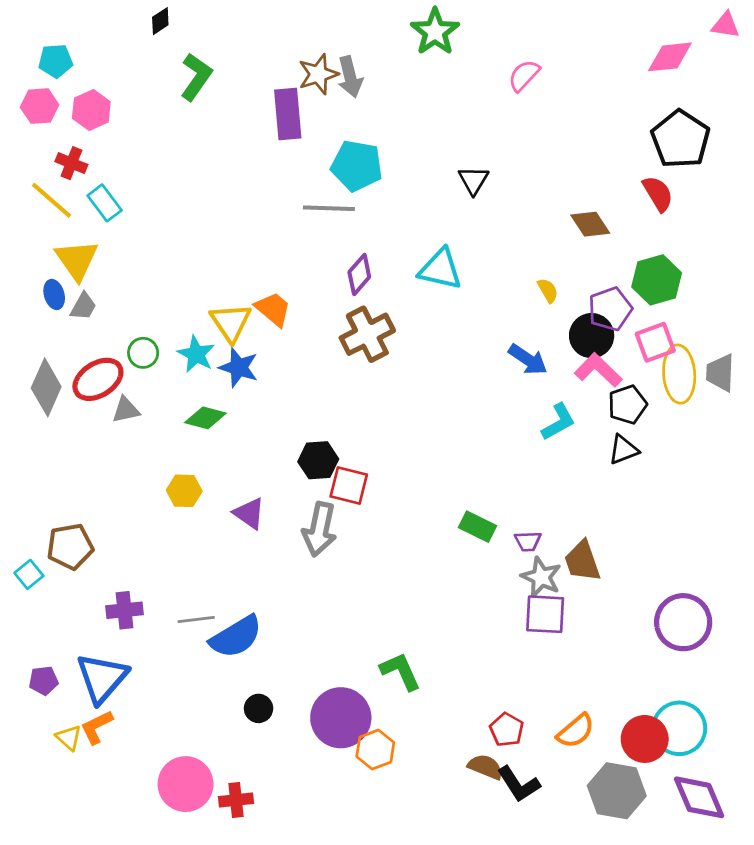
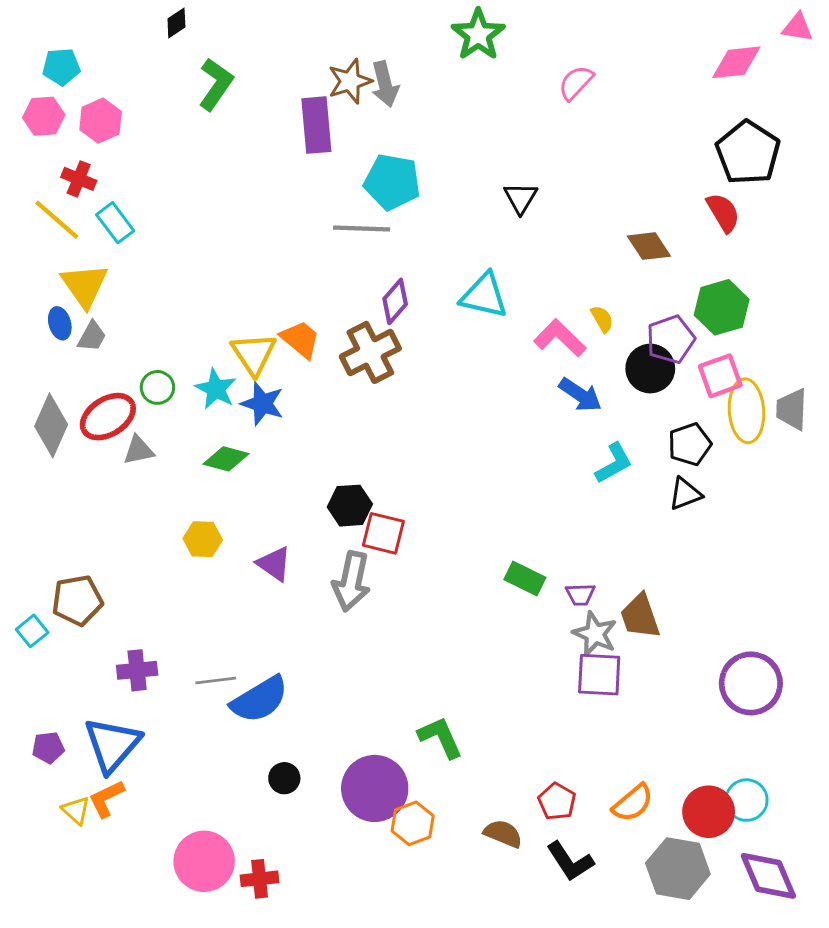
brown cross: (367, 334) -> (370, 352), moved
pink L-shape: (598, 370) -> (560, 338), moved
cyan circle: (679, 728) -> (747, 800), size x0.7
brown semicircle: (485, 767) -> (503, 834), moved

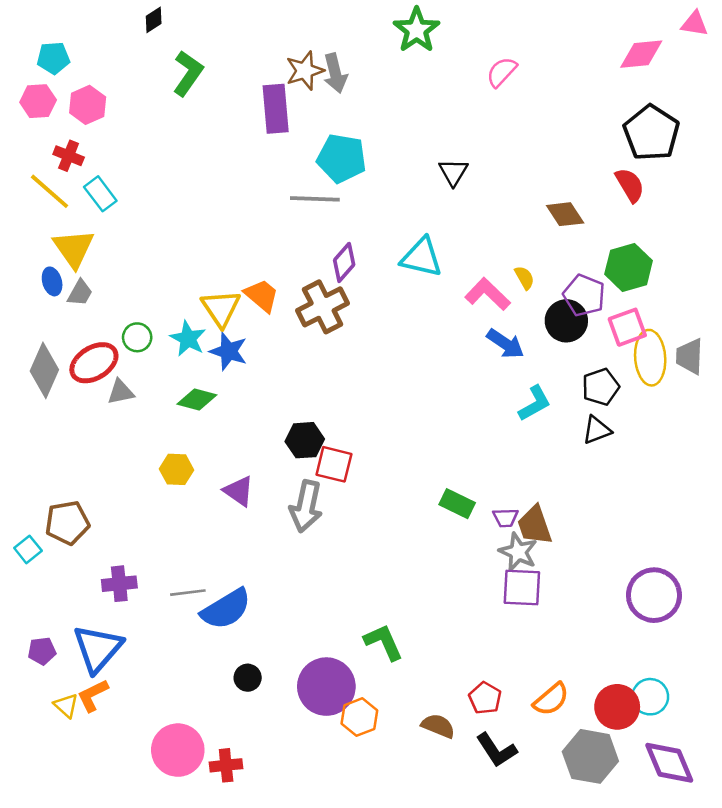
purple pentagon: (671, 339) -> (584, 295), turned -30
brown trapezoid: (640, 616) -> (535, 525), moved

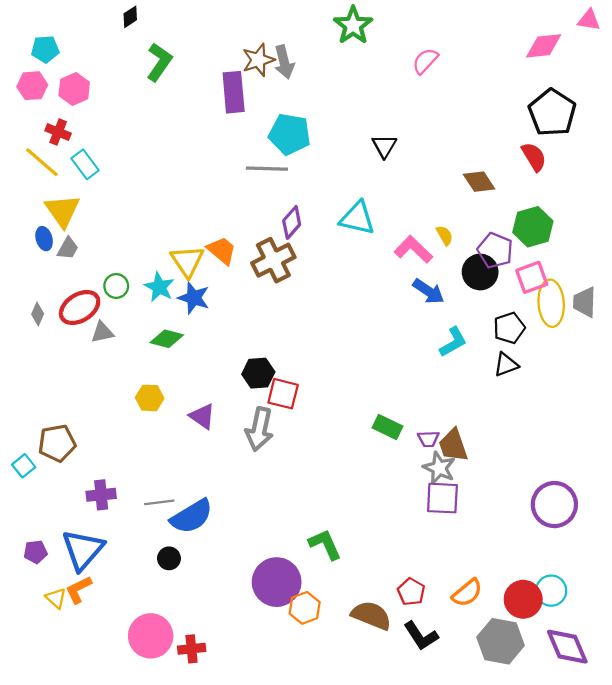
gray diamond: (44, 370) -> (38, 314), size x0.5
black circle: (248, 678) -> (169, 558), moved
brown semicircle: (438, 726) -> (371, 615), size x1.4

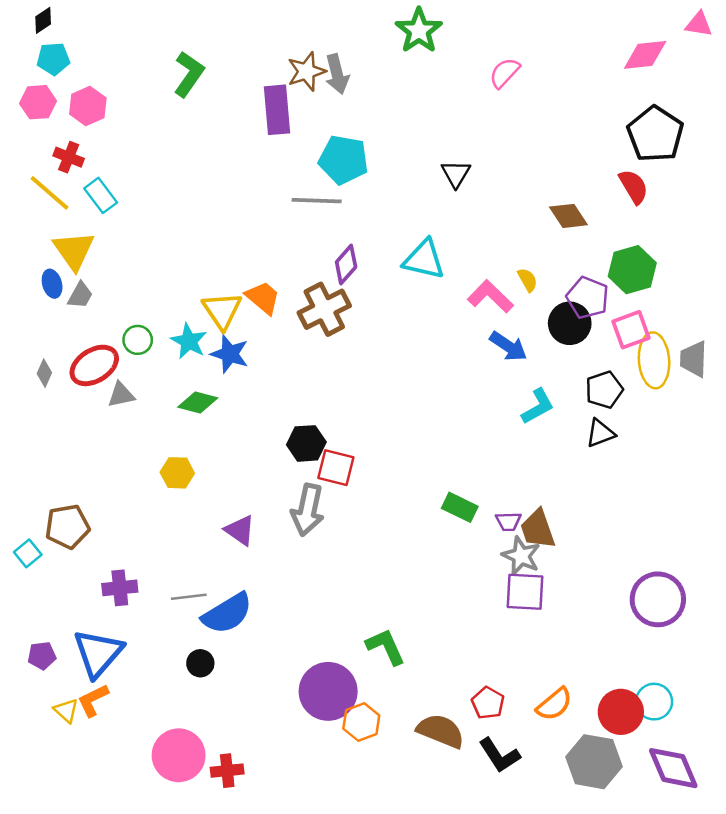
black diamond: (130, 17) -> (43, 20), moved
purple triangle: (202, 416) -> (240, 530), moved

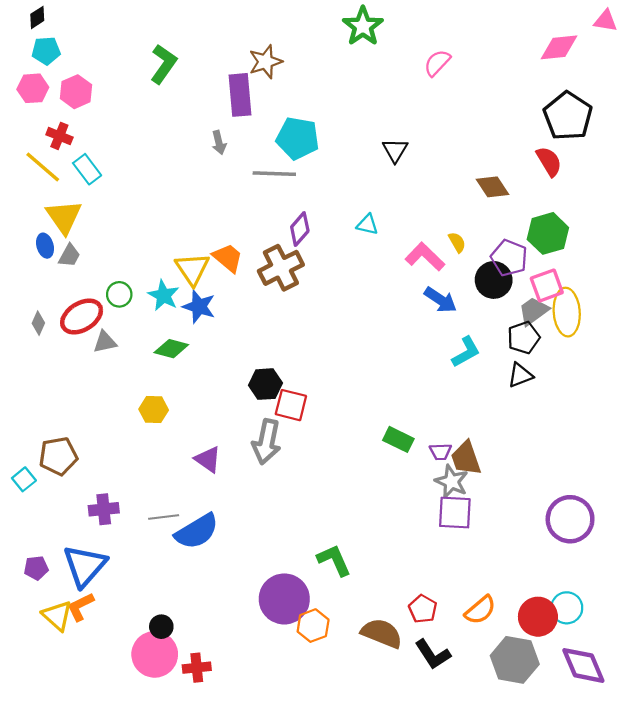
gray arrow: (337, 74) -> (219, 143), moved, size x0.7
cyan triangle: (424, 259) -> (367, 225), size x0.6
gray trapezoid: (694, 359) -> (534, 311), moved, turned 52
black circle: (200, 663) -> (161, 627), moved
yellow triangle: (66, 711) -> (57, 616), size x1.4

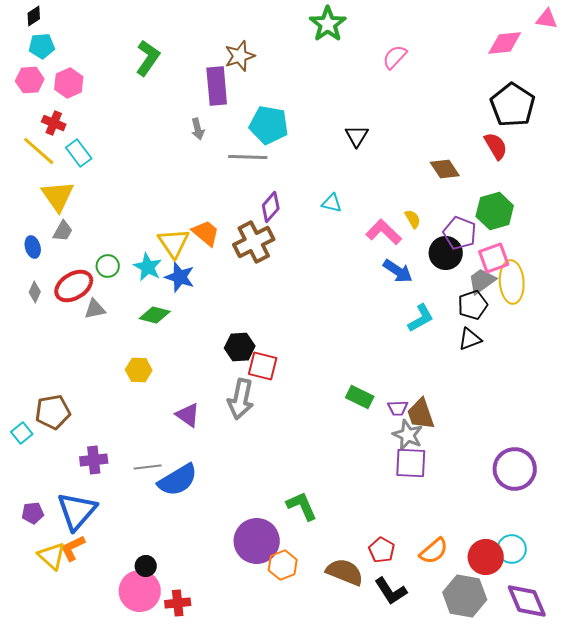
blue ellipse: (45, 246) -> (33, 247), moved

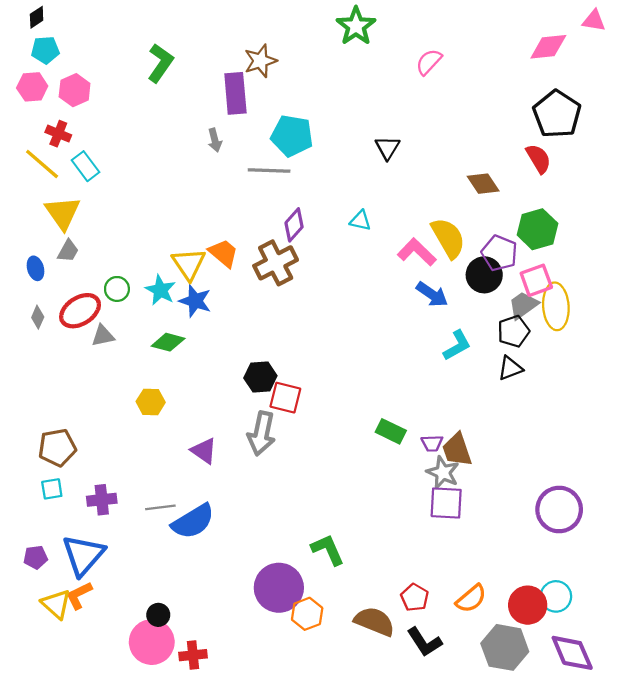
yellow semicircle: (413, 219) -> (448, 238), size x2.0
cyan square: (22, 433) -> (52, 489), moved, turned 30

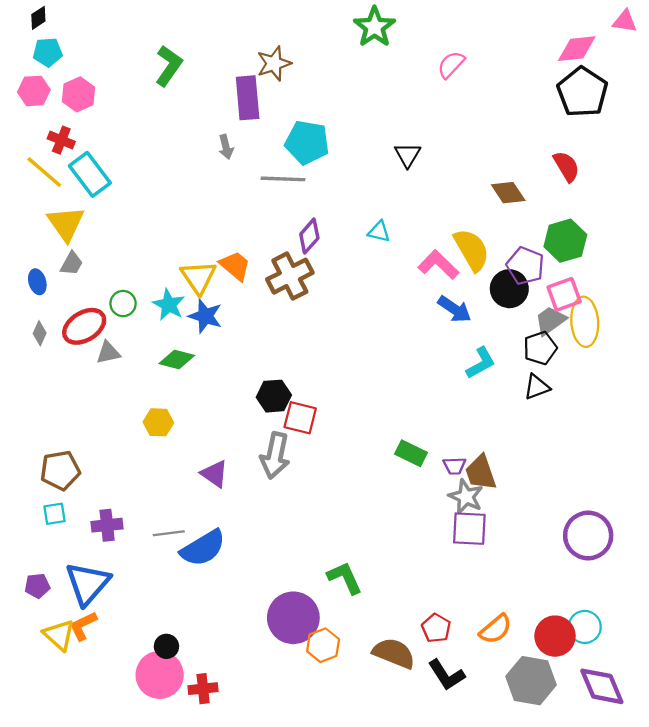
black pentagon: (557, 114) -> (582, 92), moved
cyan rectangle: (85, 166) -> (90, 174), size x1.4

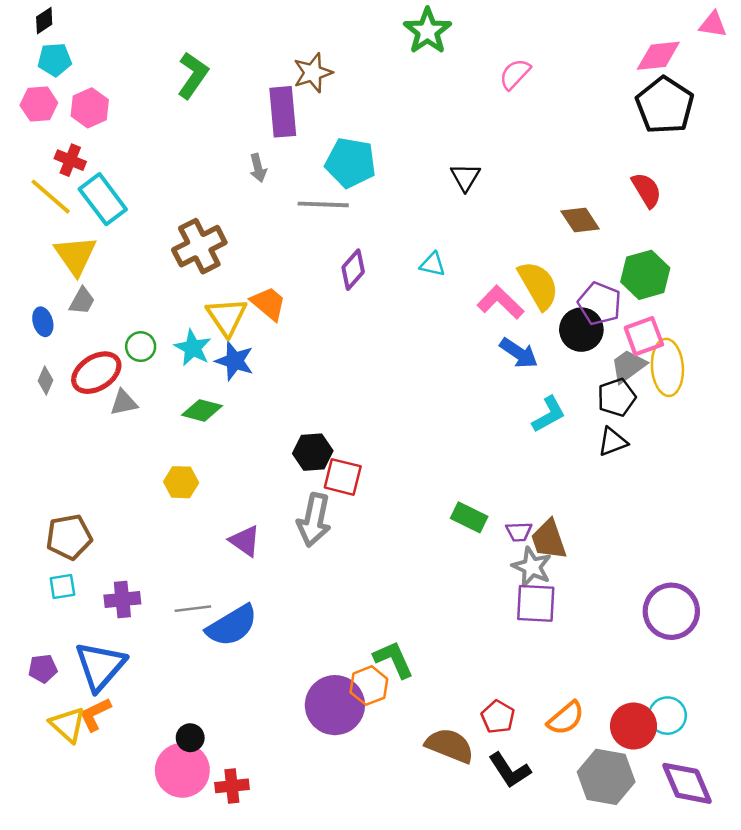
brown cross: (290, 276) -> (199, 246), moved
orange hexagon: (323, 645) -> (369, 686), moved

